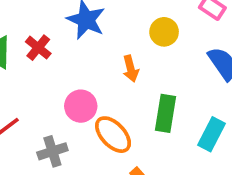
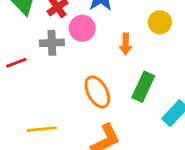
pink circle: (81, 106) -> (82, 28), moved
gray cross: (52, 151) -> (52, 43), moved

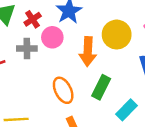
yellow circle: (160, 22) -> (117, 35), size x1.5
orange arrow: (126, 44) -> (88, 51), size x1.6

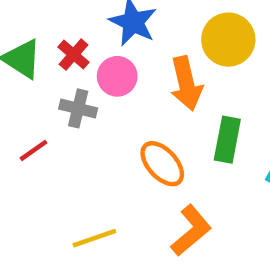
gray cross: (27, 48) -> (78, 108), turned 30

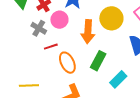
red line: (33, 150) -> (51, 47), moved

